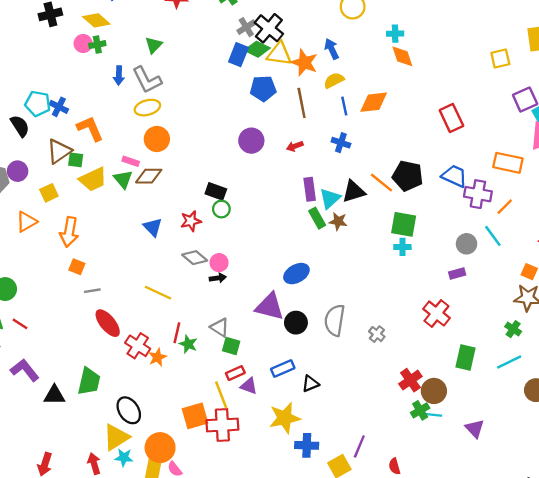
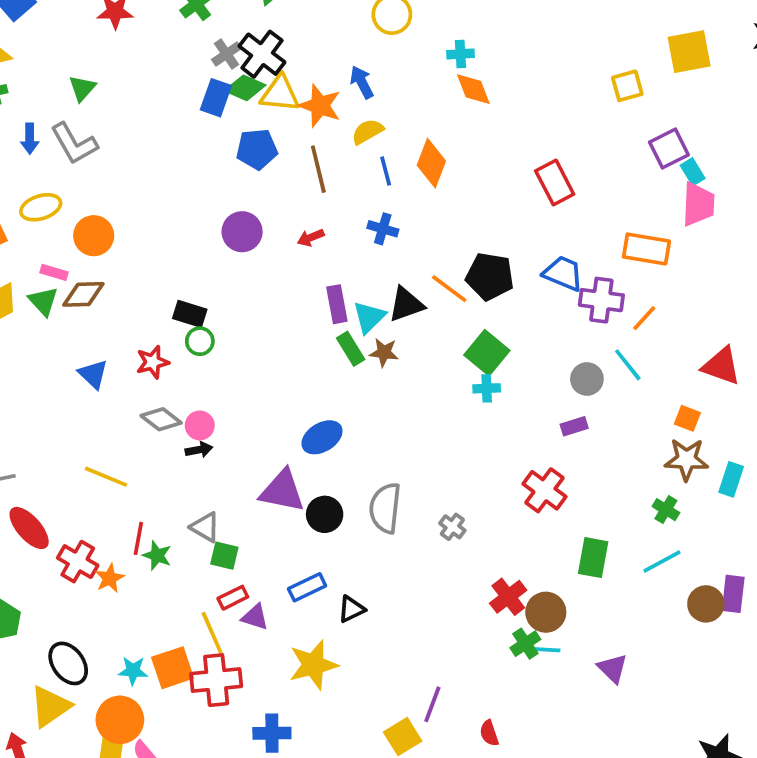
orange diamond: (374, 102) -> (431, 163), turned -60
yellow ellipse: (147, 108) -> (41, 207), moved
green square: (404, 224) -> (487, 353), turned 32
blue cross: (307, 445) -> (272, 733), moved
cyan star: (124, 457) -> (133, 671), moved

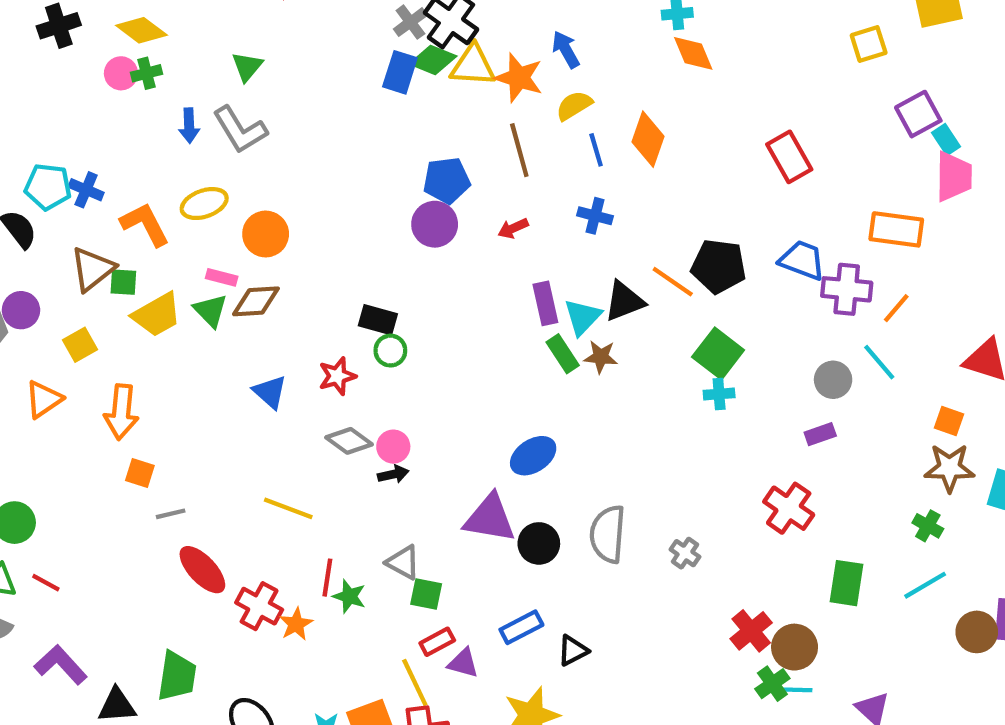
blue pentagon: (257, 149) -> (447, 180), moved

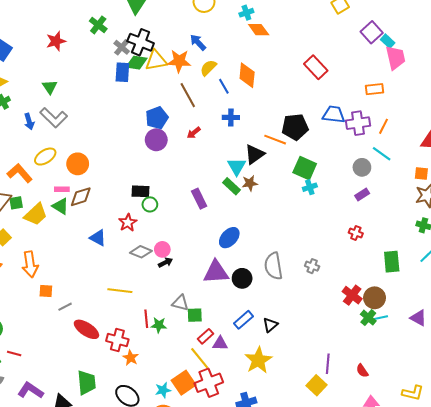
orange rectangle: (896, 229) -> (374, 89), size x0.7
purple rectangle: (545, 303) -> (199, 199), moved
red cross: (789, 508) -> (356, 233), size x0.6
orange star: (296, 624) -> (131, 358), moved

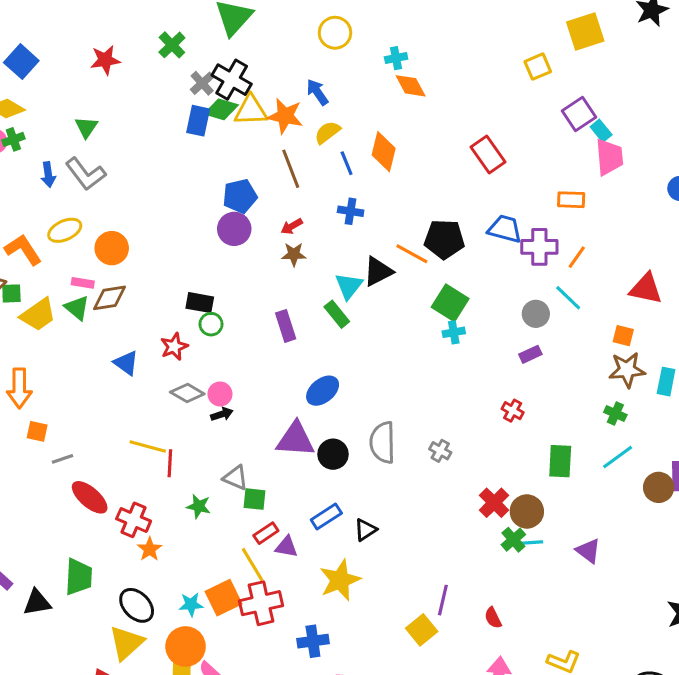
brown star: (250, 183) -> (294, 254), moved
red line: (146, 319) -> (170, 463), moved

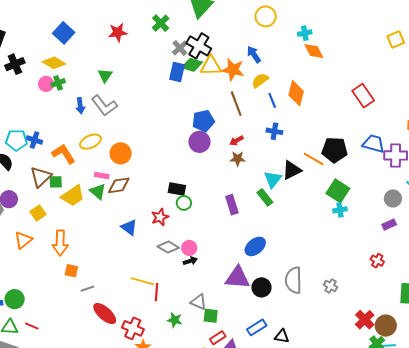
black triangle: (365, 530) -> (282, 336), turned 42

